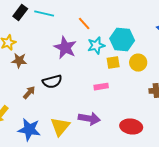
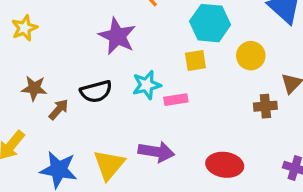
cyan star: (96, 46) -> (147, 85), moved
brown star: (19, 61) -> (34, 88), moved
yellow circle: (138, 63) -> (251, 56), moved

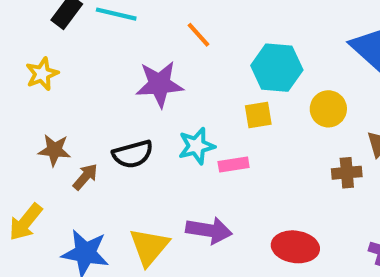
purple star: (117, 36) -> (159, 84), turned -30

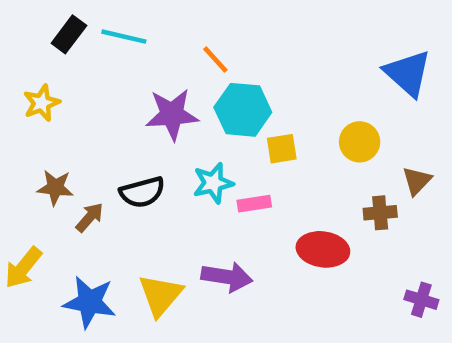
cyan hexagon: (277, 68) -> (243, 110), moved
red ellipse: (295, 247) -> (323, 249), moved

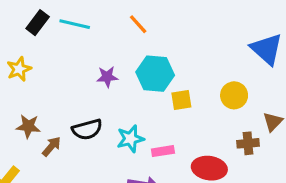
orange line: (215, 59) -> (138, 24), moved
purple star: (172, 114) -> (107, 77), size x0.6
cyan star: (213, 183) -> (130, 139), moved
pink rectangle: (254, 204) -> (163, 151), moved

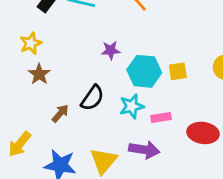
cyan hexagon: (155, 74) -> (144, 71), moved
brown star: (28, 126) -> (39, 74), moved, turned 30
black semicircle: (87, 129) -> (92, 98), turned -40

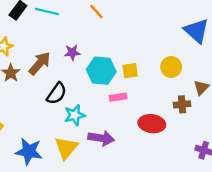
cyan star: (132, 106) -> (75, 115), moved
brown arrow: (60, 113) -> (40, 63), moved, size x1.5
pink rectangle: (161, 118) -> (118, 97), moved

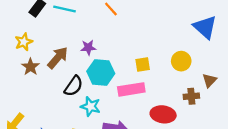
cyan hexagon: (101, 71) -> (101, 72), moved
pink rectangle: (118, 97) -> (131, 89), size x1.6
cyan star: (75, 115) -> (91, 106), turned 30

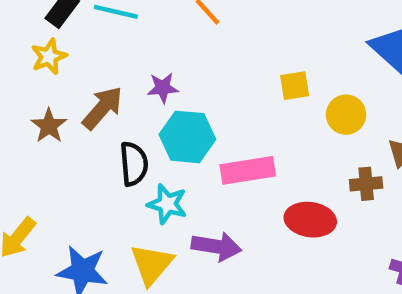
yellow star: (24, 42) -> (49, 57), moved
yellow square: (143, 65) -> (295, 86), moved
black semicircle: (74, 86) -> (134, 164), turned -40

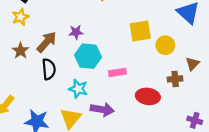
yellow square: (295, 86) -> (140, 31), size x1.5
black semicircle: (134, 164) -> (49, 69), moved
pink rectangle: (248, 170) -> (117, 72), size x0.7

